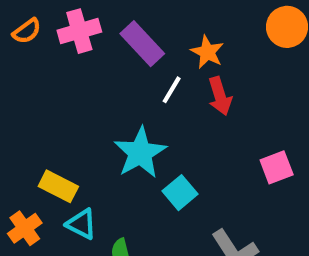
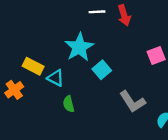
white line: (172, 90) -> (97, 12), turned 56
cyan triangle: (81, 224) -> (56, 78), moved

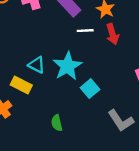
cyan triangle: (56, 78) -> (37, 65), moved

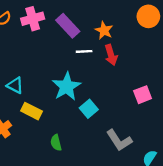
cyan triangle: (37, 65) -> (15, 85), moved
yellow rectangle: (21, 85) -> (31, 111), moved

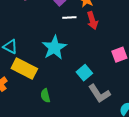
cyan square: (89, 109) -> (84, 73), moved
yellow rectangle: (31, 111) -> (24, 69), size x1.4

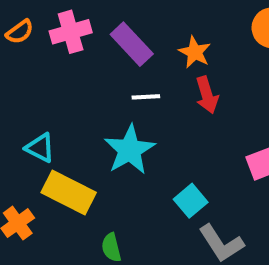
white line: (69, 18) -> (146, 97), moved

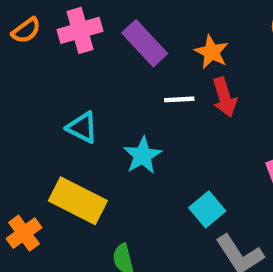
white line: (146, 97) -> (179, 99), moved
cyan triangle: (40, 148) -> (82, 127), moved
cyan star: (130, 150) -> (143, 155), size x0.7

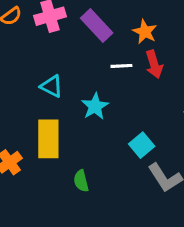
yellow rectangle: (78, 201) -> (48, 139), turned 63

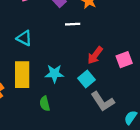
red arrow: (154, 64) -> (95, 55), moved, turned 54
cyan star: (95, 106) -> (54, 74), moved, turned 30

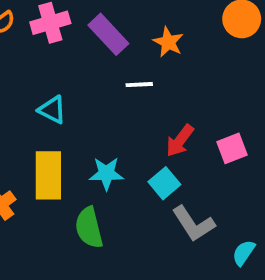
green semicircle: (45, 104) -> (89, 228), size x1.5

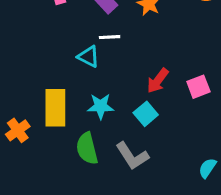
white line: (139, 85) -> (110, 37), moved
cyan triangle: (52, 110) -> (89, 57), moved
gray L-shape: (193, 224) -> (132, 156), moved

